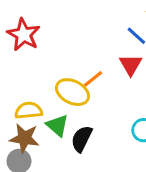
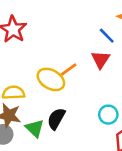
green triangle: (57, 125) -> (35, 128), moved

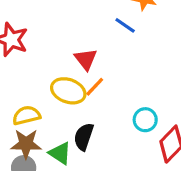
red triangle: (101, 60) -> (86, 59), moved
orange line: (69, 69) -> (95, 87), moved

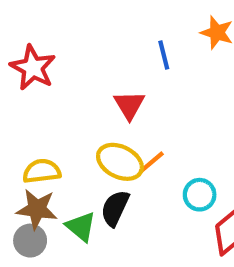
blue line: (125, 25) -> (164, 55), moved, turned 35
orange line: (95, 87) -> (152, 162), moved
yellow ellipse: (68, 91) -> (120, 162), moved

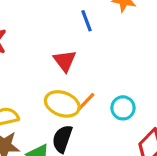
cyan circle: (200, 195) -> (123, 108), moved

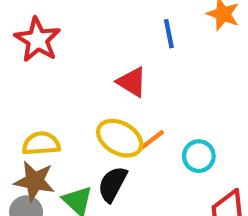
red triangle: (65, 61) -> (132, 82), turned -30

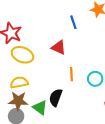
yellow ellipse: (120, 138) -> (22, 55), moved
orange line: (151, 140) -> (71, 74), turned -48

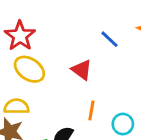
blue line: (73, 22) -> (110, 39), turned -40

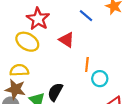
red star: (20, 36) -> (38, 19), moved
orange line: (91, 111) -> (87, 64), moved

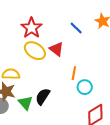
yellow ellipse: (27, 42) -> (35, 51), moved

